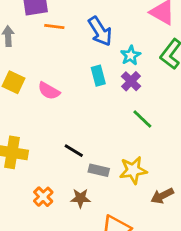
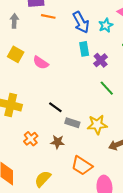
cyan star: (131, 55) -> (106, 25), moved
cyan rectangle: (98, 76) -> (84, 49), moved

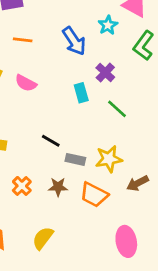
orange line: (48, 16) -> (23, 40), moved
blue arrow: (81, 22) -> (74, 41), moved
cyan rectangle: (84, 49) -> (81, 93), moved
orange trapezoid: (82, 166) -> (94, 195), moved

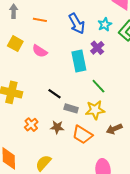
cyan star: (108, 25) -> (105, 24), moved
cyan rectangle: (81, 93) -> (79, 61), size x1.5
green line: (117, 109) -> (98, 86), moved

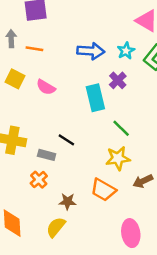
orange line: (40, 20) -> (34, 49), moved
blue arrow: (77, 24) -> (91, 51), turned -55
gray rectangle: (71, 108) -> (47, 155), moved
brown star: (57, 127) -> (67, 201), moved

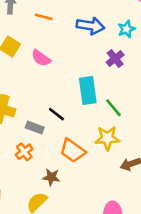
orange line: (34, 49) -> (44, 17), moved
cyan rectangle: (95, 98) -> (88, 91), moved
orange trapezoid: (103, 190) -> (73, 151), moved

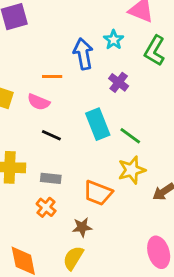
orange line: (44, 17) -> (52, 76), moved
blue arrow: (90, 26) -> (83, 54), turned -96
cyan star: (126, 29) -> (114, 40), moved
black line: (56, 114) -> (51, 135), moved

